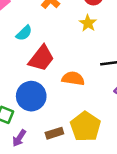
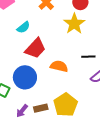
yellow star: (88, 23) -> (74, 24), size x1.5
purple arrow: (19, 138) -> (22, 111), moved

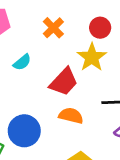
red trapezoid: (35, 48) -> (64, 82), moved

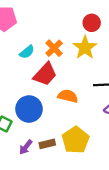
orange cross: (53, 28) -> (54, 48), moved
red trapezoid: (64, 82) -> (45, 74), moved

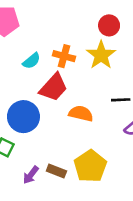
orange cross: (54, 48) -> (64, 56), turned -30
blue circle: (29, 109) -> (23, 117), moved
brown rectangle: (47, 144) -> (56, 171), turned 35

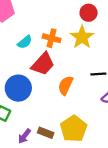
orange semicircle: (81, 114) -> (66, 85), turned -78

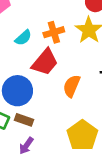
orange cross: (52, 38) -> (54, 32), turned -30
brown rectangle: (46, 133) -> (24, 120), moved

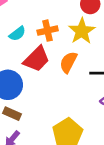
orange semicircle: (72, 86) -> (68, 62), moved

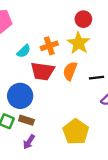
red trapezoid: (37, 59) -> (42, 71), turned 60

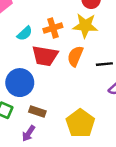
yellow star: (79, 43) -> (85, 26), turned -30
brown rectangle: (26, 120) -> (37, 111), moved

